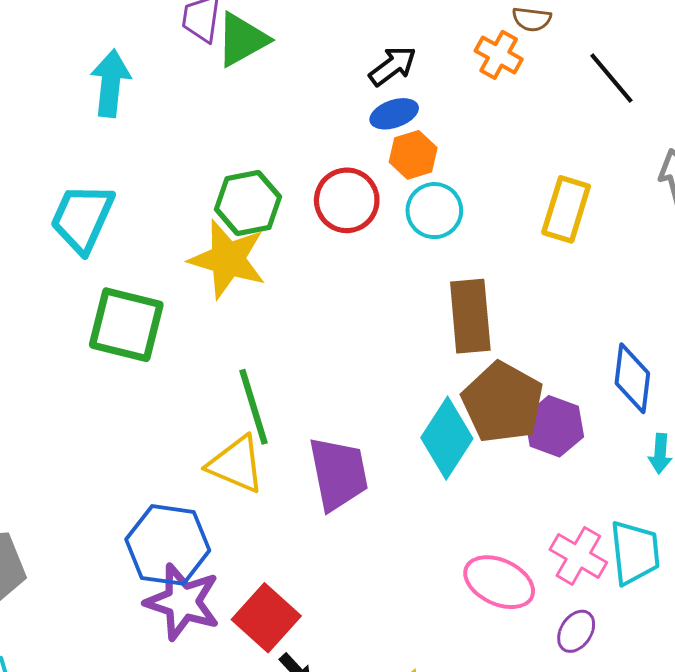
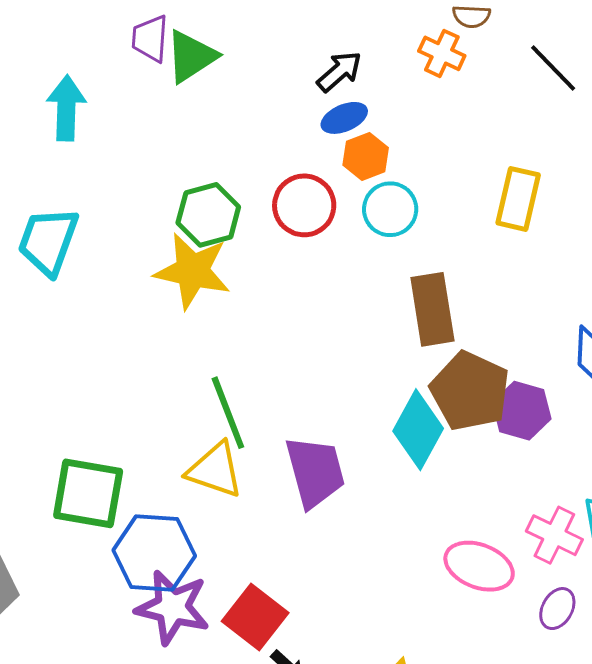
green square: (126, 325) -> (88, 493), moved

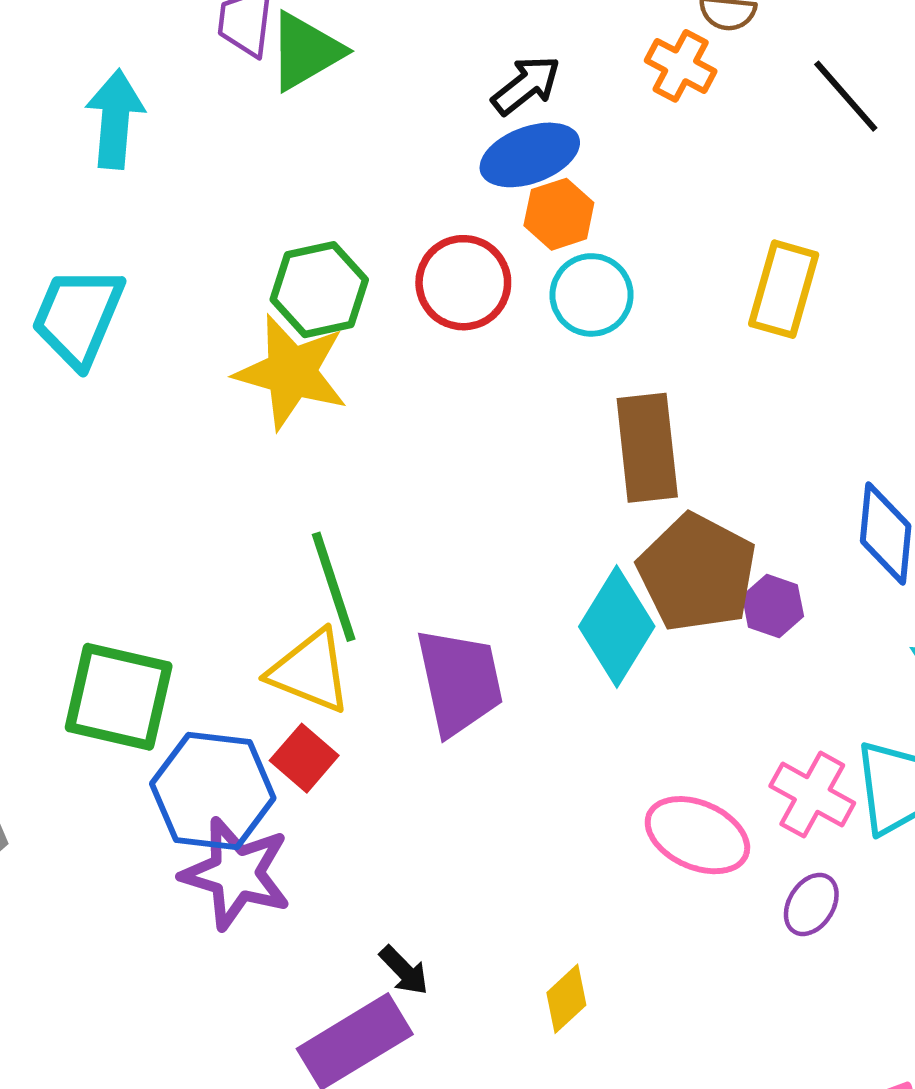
blue ellipse: (344, 118) -> (530, 155), size x1.4
purple hexagon: (522, 411) -> (773, 606), size x0.7
red square: (255, 617) -> (304, 758), moved, size x0.7

